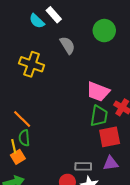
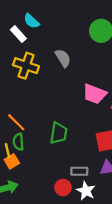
white rectangle: (54, 15) -> (18, 34), moved
gray semicircle: (67, 45) -> (63, 58), moved
green trapezoid: (99, 116) -> (59, 133), moved

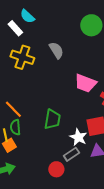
gray rectangle: (79, 171) -> (71, 154), turned -35
white star: (86, 191) -> (78, 137), moved

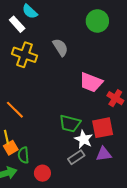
green trapezoid: (52, 119) -> (70, 123), moved, turned 95
green semicircle: (15, 127) -> (23, 155), moved
red circle: (56, 169) -> (42, 173), moved

